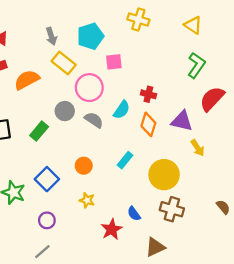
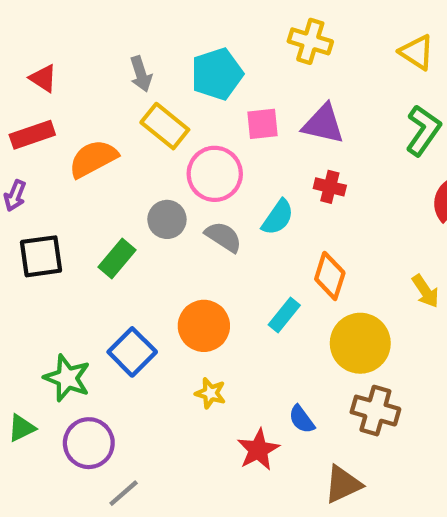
purple triangle: (182, 121) -> (323, 124), moved
orange diamond: (148, 124) -> (330, 276), moved
orange circle: (84, 166) -> (204, 326), size x1.5
purple circle: (47, 220) -> (89, 443), moved, size x1.5

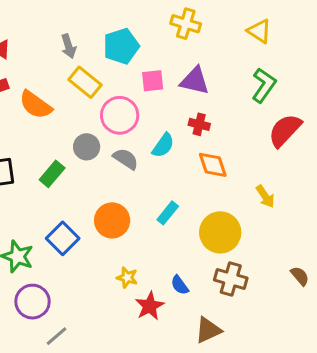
orange semicircle: (93, 159) -> (35, 105), turned -116
orange diamond: (330, 276) -> (213, 165), moved, turned -36
yellow star: (210, 393) -> (127, 278), moved

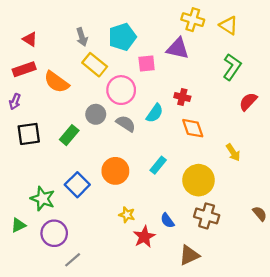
yellow cross: (186, 24) -> (193, 20), moved
purple triangle: (195, 81) -> (178, 48), moved
red semicircle: (285, 130) -> (248, 102), size x0.7

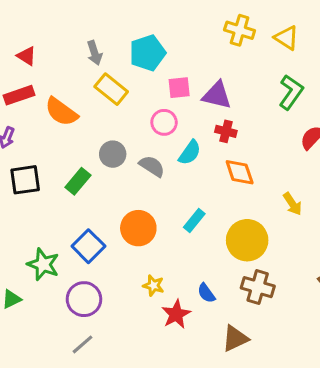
purple triangle: (178, 48) -> (217, 95), moved
pink circle: (121, 90) -> (164, 122), moved, size x0.7
purple circle: (54, 233) -> (84, 299), moved

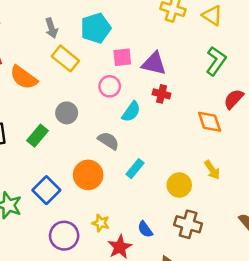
gray semicircle: (152, 166) -> (108, 141), moved
orange diamond: (240, 172) -> (210, 122), moved
yellow arrow: (292, 204) -> (212, 170), moved
yellow circle: (247, 240) -> (179, 185), size x0.7
purple circle: (84, 299) -> (64, 236), moved

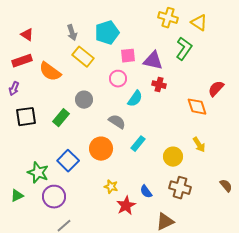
green L-shape: (216, 61) -> (184, 49), moved
purple circle: (64, 236) -> (54, 197), moved

